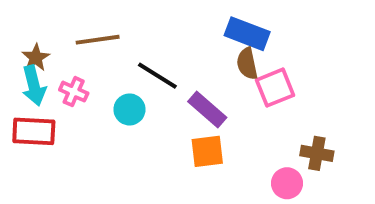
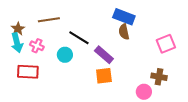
pink square: (275, 88) -> (166, 44), moved
red rectangle: (34, 131) -> (28, 72), moved

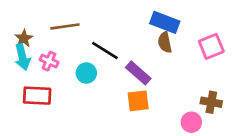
pink square: (166, 44) -> (211, 46), moved

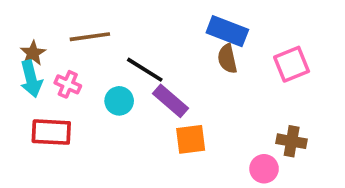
purple rectangle: (138, 73) -> (170, 101), moved

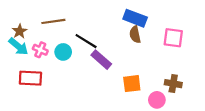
pink square: (292, 64) -> (173, 38), turned 30
cyan arrow: (31, 79) -> (18, 47), turned -36
cyan circle: (119, 101) -> (63, 52), moved
orange square: (191, 139) -> (132, 84), moved

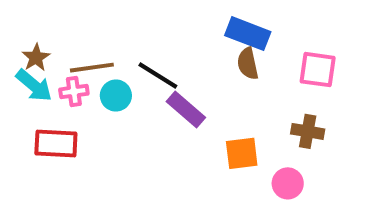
brown line: (53, 21) -> (92, 68), moved
pink cross: (40, 50) -> (74, 92), turned -32
brown cross: (173, 84) -> (308, 131), moved

